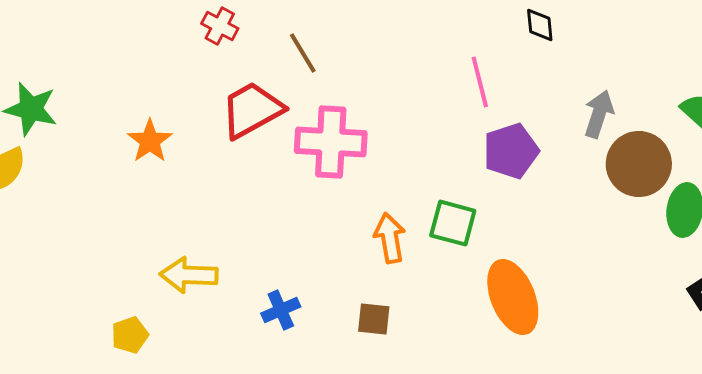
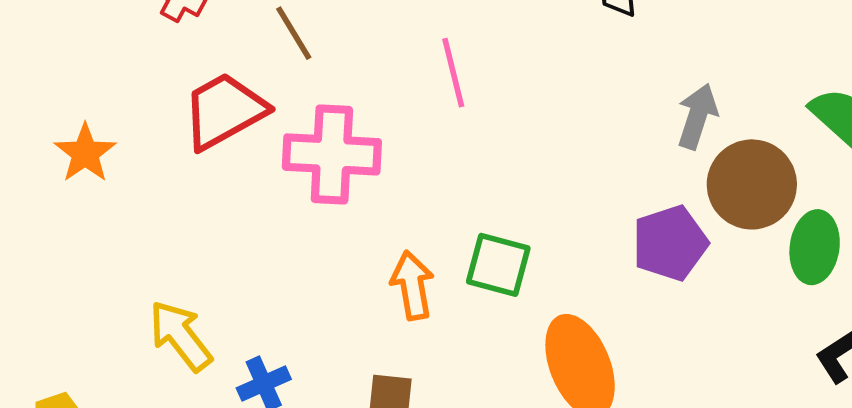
pink line: (480, 82) -> (453, 73), moved
purple pentagon: (511, 151) -> (670, 243), moved
yellow arrow: (189, 275) -> (181, 336), moved, turned 50

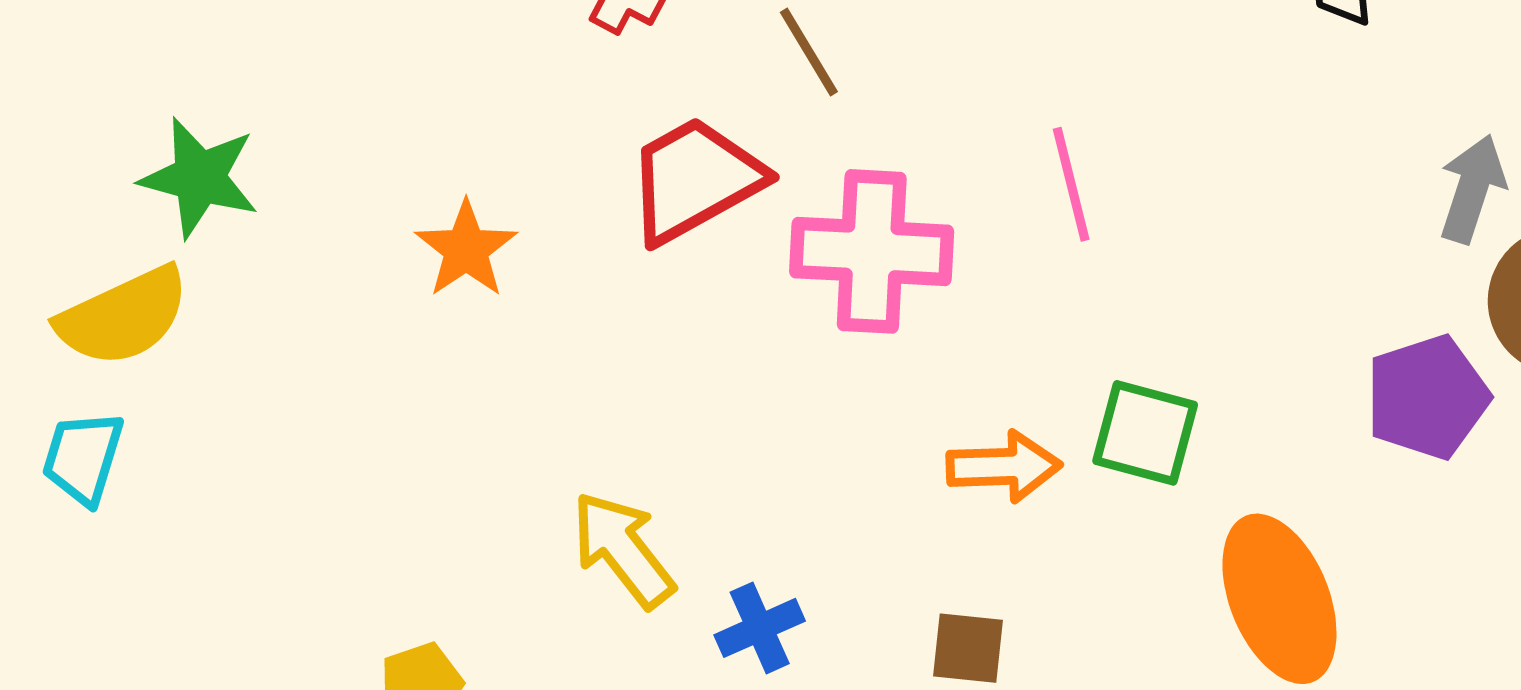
pink line: (453, 73) -> (1071, 184), moved
orange arrow: (412, 285) -> (1004, 467), turned 98

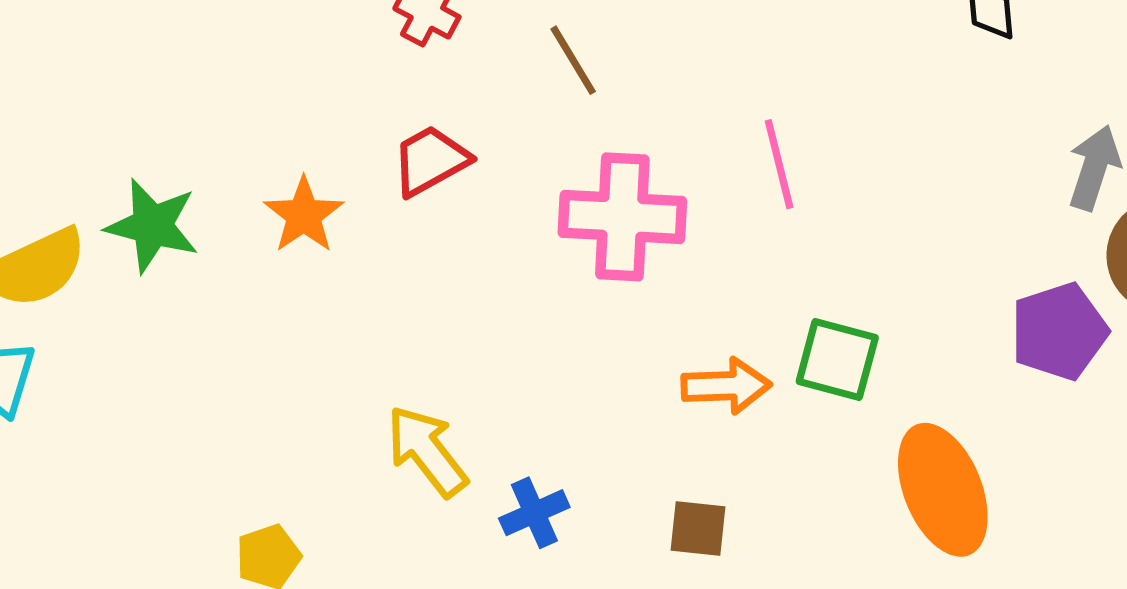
green star: (199, 178) -> (152, 226), moved
red trapezoid: (695, 180) -> (430, 161), moved, size x0.7

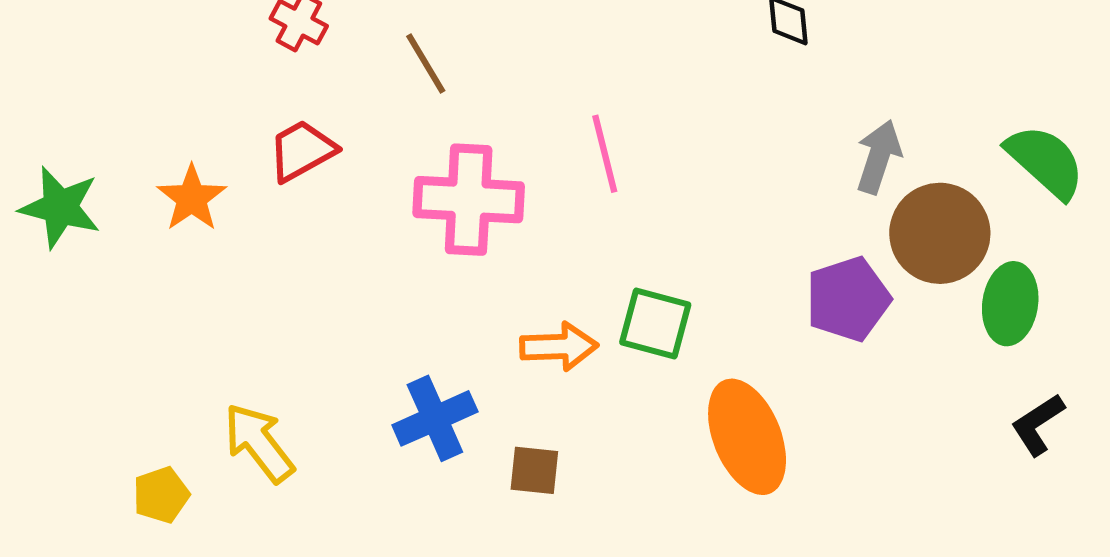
yellow arrow: (427, 451) -> (259, 443), moved
blue cross: (534, 513) -> (435, 418), moved, size x1.4

